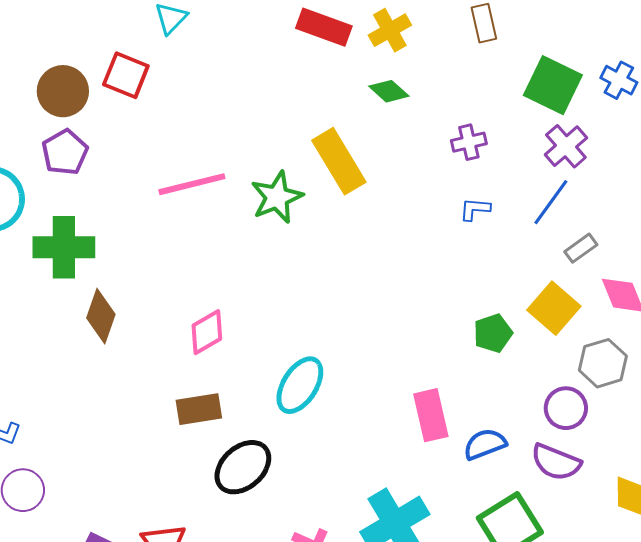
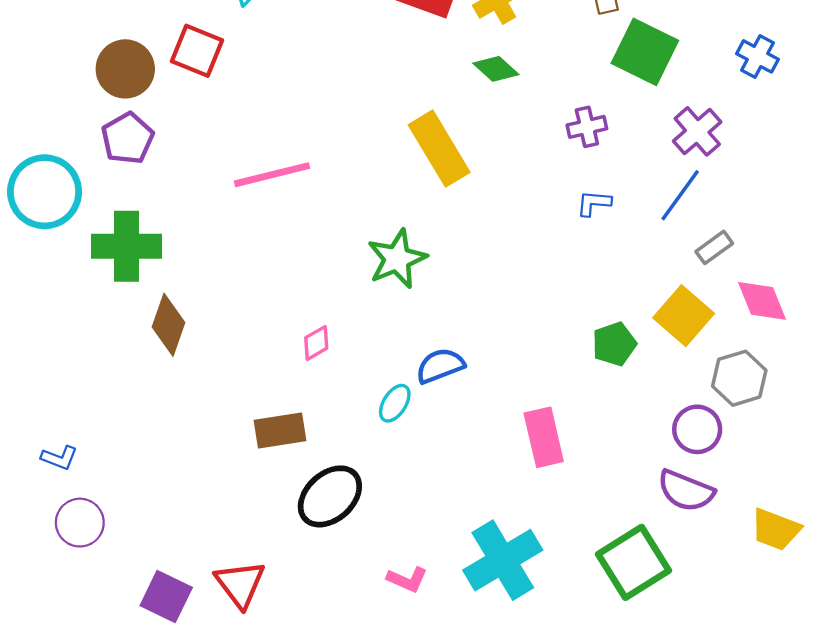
green square: (553, 85) -> (645, 52), moved
green star: (277, 197) -> (397, 259), moved
pink diamond: (207, 332) -> (316, 343), moved, size x0.7
cyan ellipse: (300, 385) -> (395, 403), size x0.6
blue semicircle: (485, 444) -> (440, 366), moved

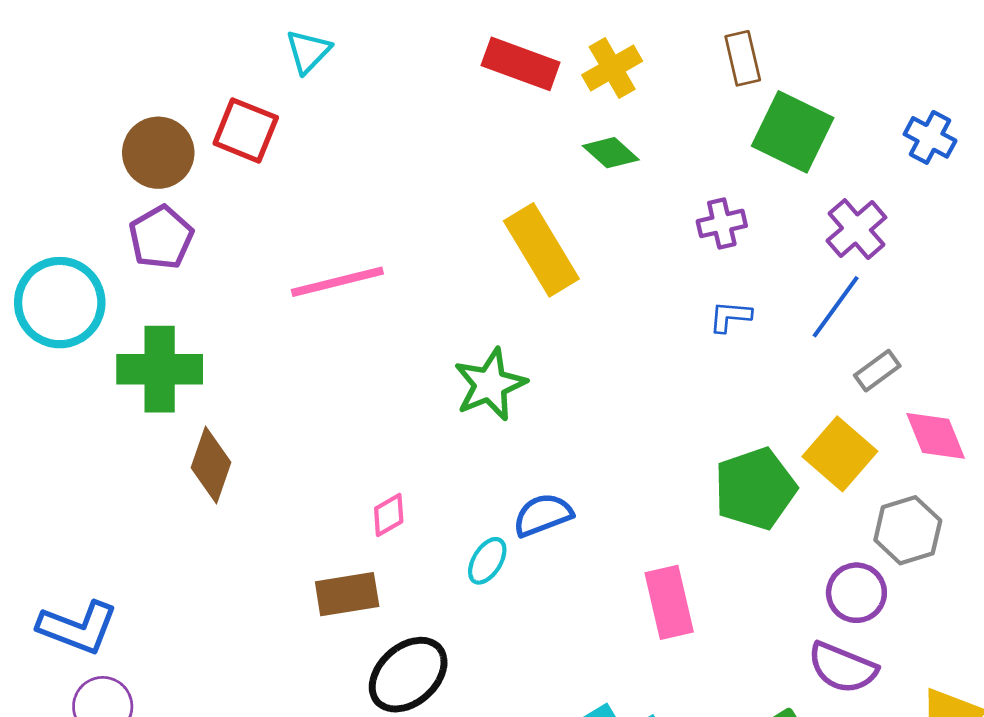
pink diamond: (316, 343) -> (389, 515), moved
green pentagon: (614, 344) -> (755, 489), size x1.5
blue L-shape: (59, 458) -> (78, 627), size x1.8

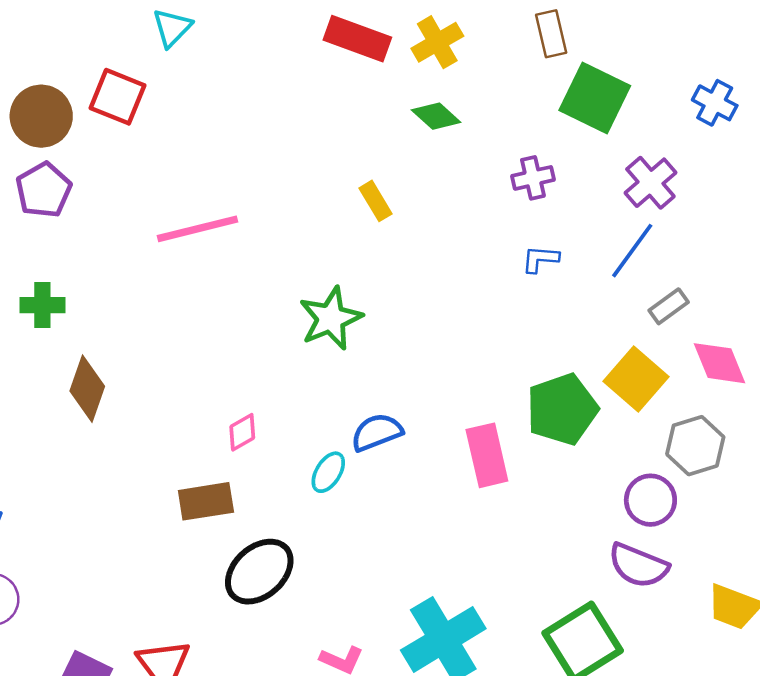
yellow rectangle: (541, 250) -> (376, 201), size x0.5
green cross: (160, 369) -> (42, 305), size x0.6
pink rectangle: (669, 602) -> (487, 455), moved

